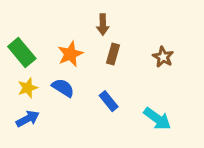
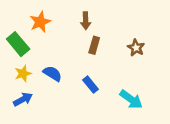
orange star: (70, 54) -> (40, 22), moved

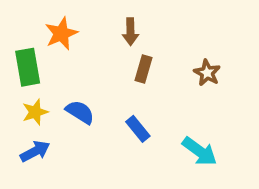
green rectangle: (18, 44) -> (28, 67), turned 30

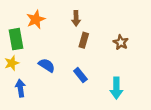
yellow star: (35, 112) -> (12, 63), moved
blue arrow: (35, 151) -> (20, 88), turned -70
cyan arrow: (200, 151) -> (116, 88), turned 54

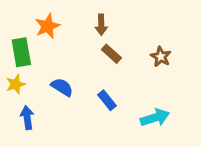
brown rectangle: (84, 40) -> (111, 54), turned -64
cyan arrow: (116, 88) -> (155, 118), turned -108

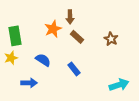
orange star: (47, 26) -> (53, 29), moved
blue arrow: (27, 118) -> (29, 83), moved, turned 98
cyan arrow: (155, 118) -> (119, 85), moved

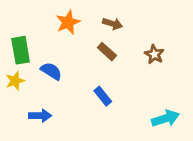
brown arrow: (70, 17) -> (113, 24), moved, turned -72
orange star: (53, 29) -> (68, 22), moved
blue semicircle: (43, 60) -> (51, 71), moved

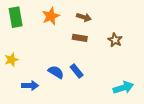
green rectangle: (21, 50) -> (16, 17), moved
brown rectangle: (107, 52) -> (80, 38), turned -32
blue semicircle: (51, 71) -> (56, 72), moved

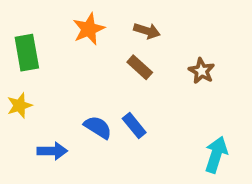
green rectangle: (16, 17) -> (27, 53), moved
brown rectangle: (80, 38) -> (140, 67), turned 32
cyan arrow: (123, 88) -> (216, 155), turned -54

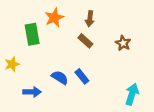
brown arrow: (147, 31) -> (90, 19), turned 80
green rectangle: (27, 53) -> (32, 34), moved

